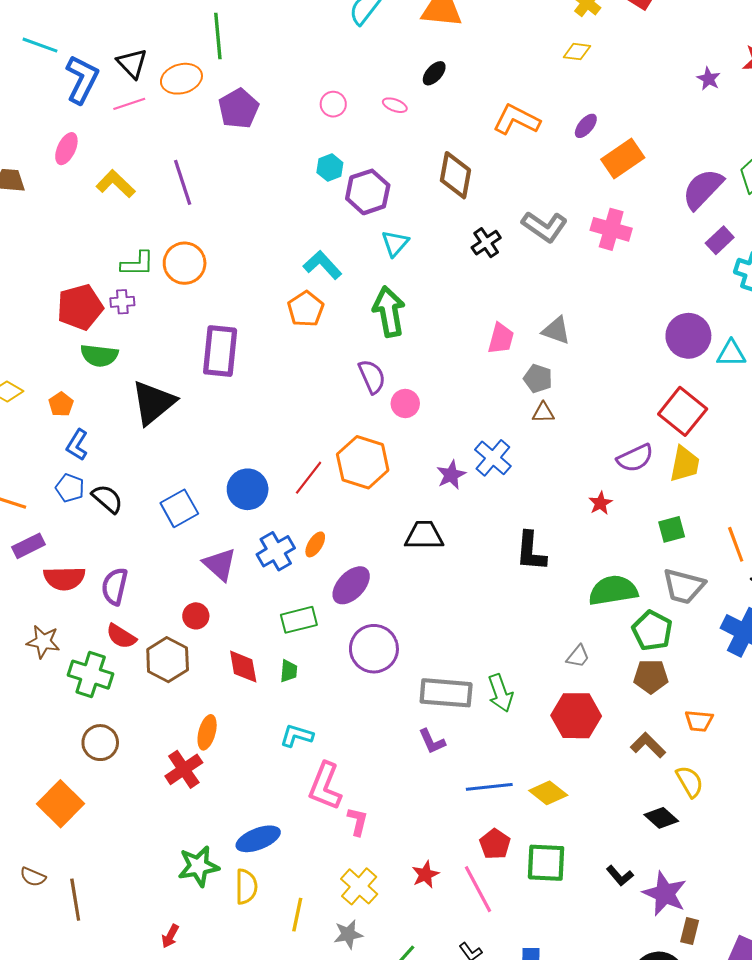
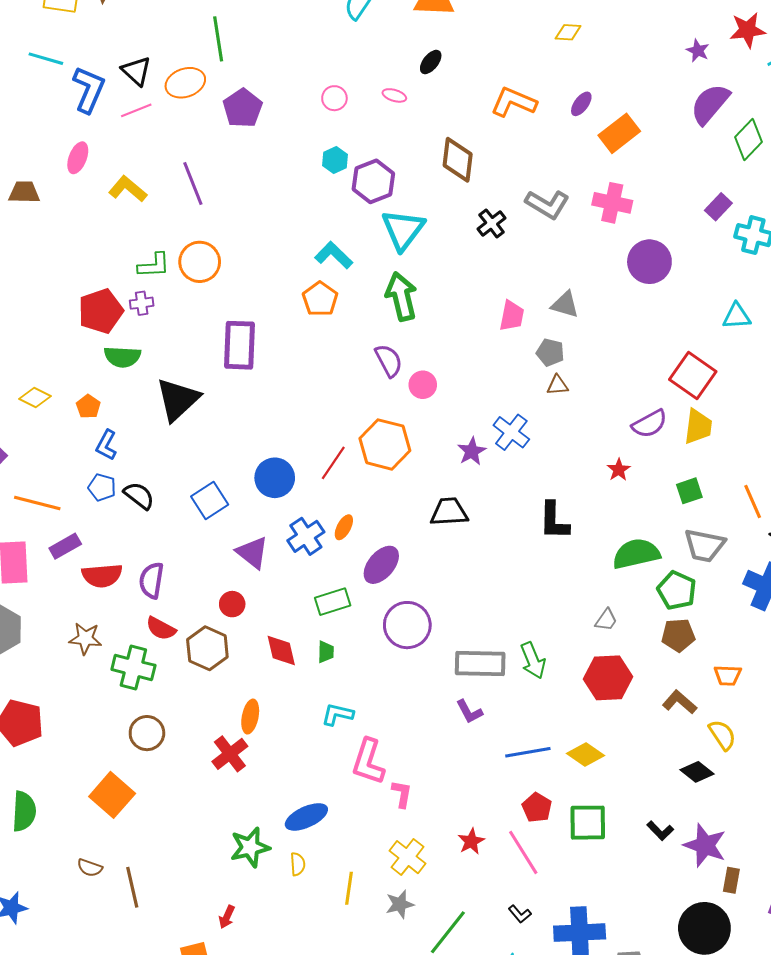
purple semicircle: (703, 189) -> (710, 104), moved
cyan triangle: (395, 243) -> (403, 230), size x1.6
purple circle: (688, 336) -> (649, 262), moved
yellow semicircle: (246, 887) -> (298, 864), size x0.7

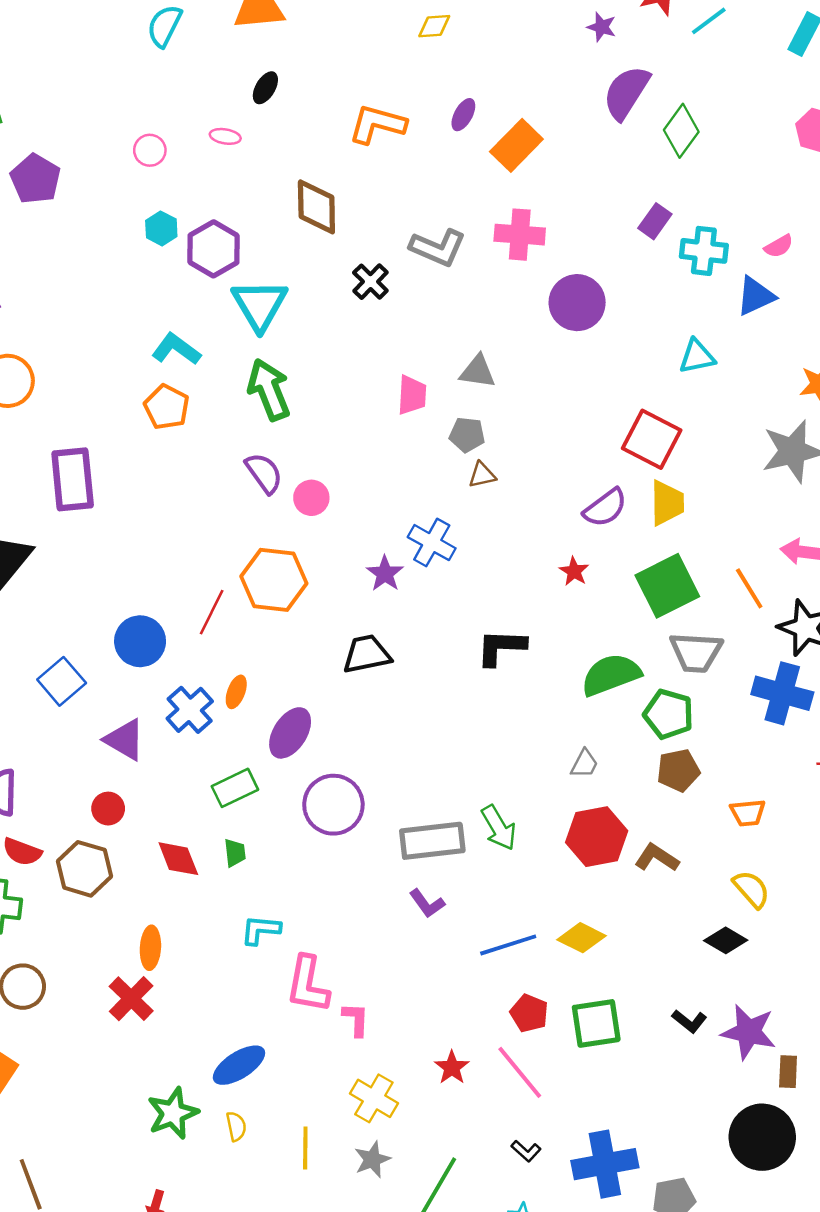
green square: (689, 491) -> (667, 586), size x1.8
black L-shape: (554, 521) -> (501, 647), turned 99
brown L-shape: (680, 702) -> (657, 858), moved

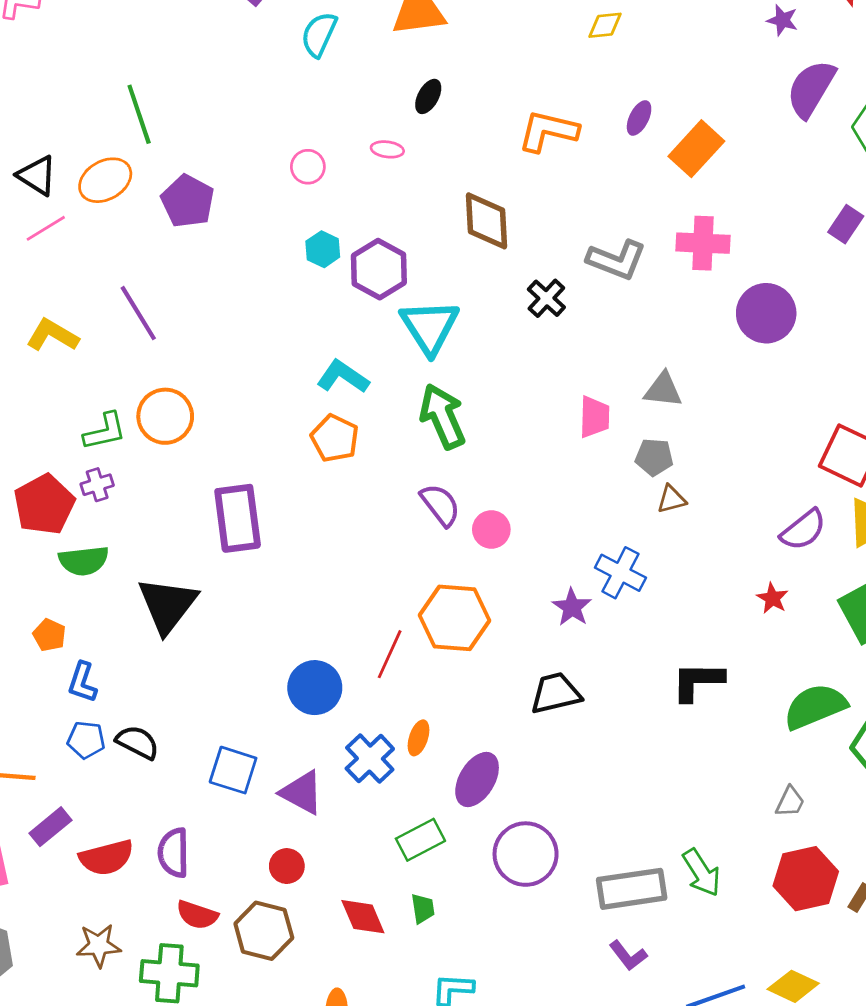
blue square: (62, 681) -> (233, 770), moved, turned -30

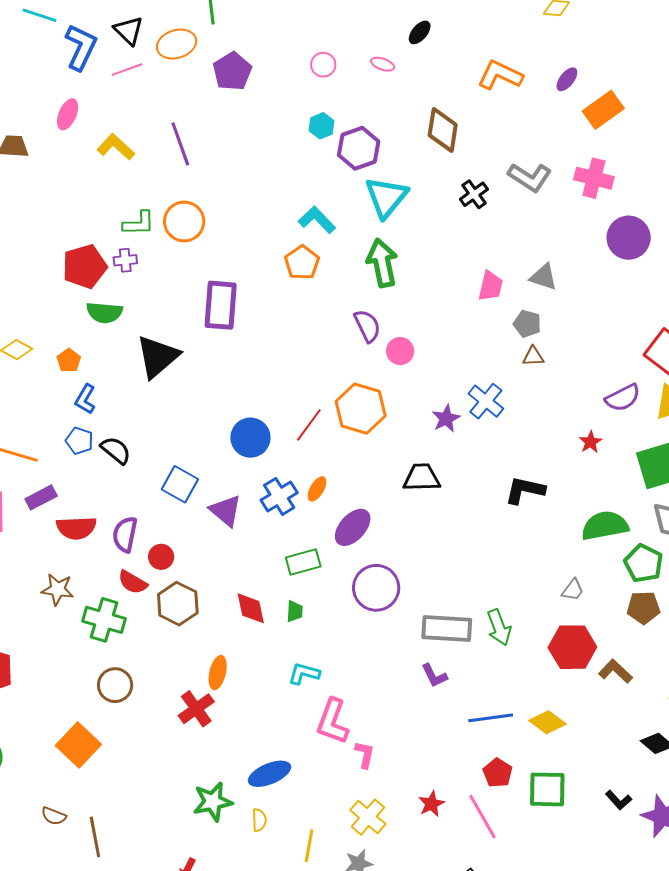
red circle: (287, 866) -> (161, 557), moved

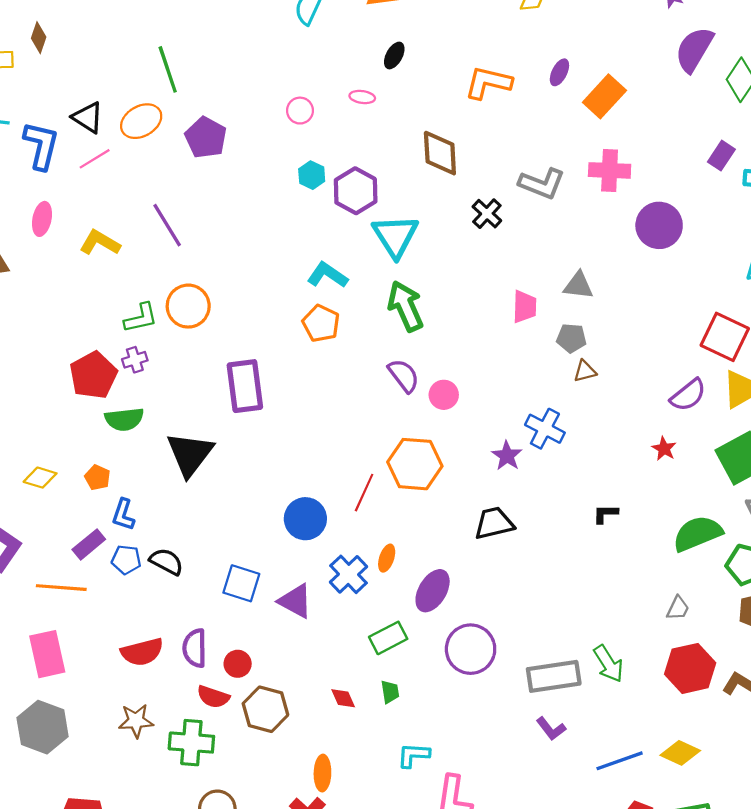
black L-shape: (525, 490) -> (605, 514), size x0.6
purple rectangle: (41, 497) -> (89, 544), moved
red diamond: (251, 608) -> (343, 698), size x0.7

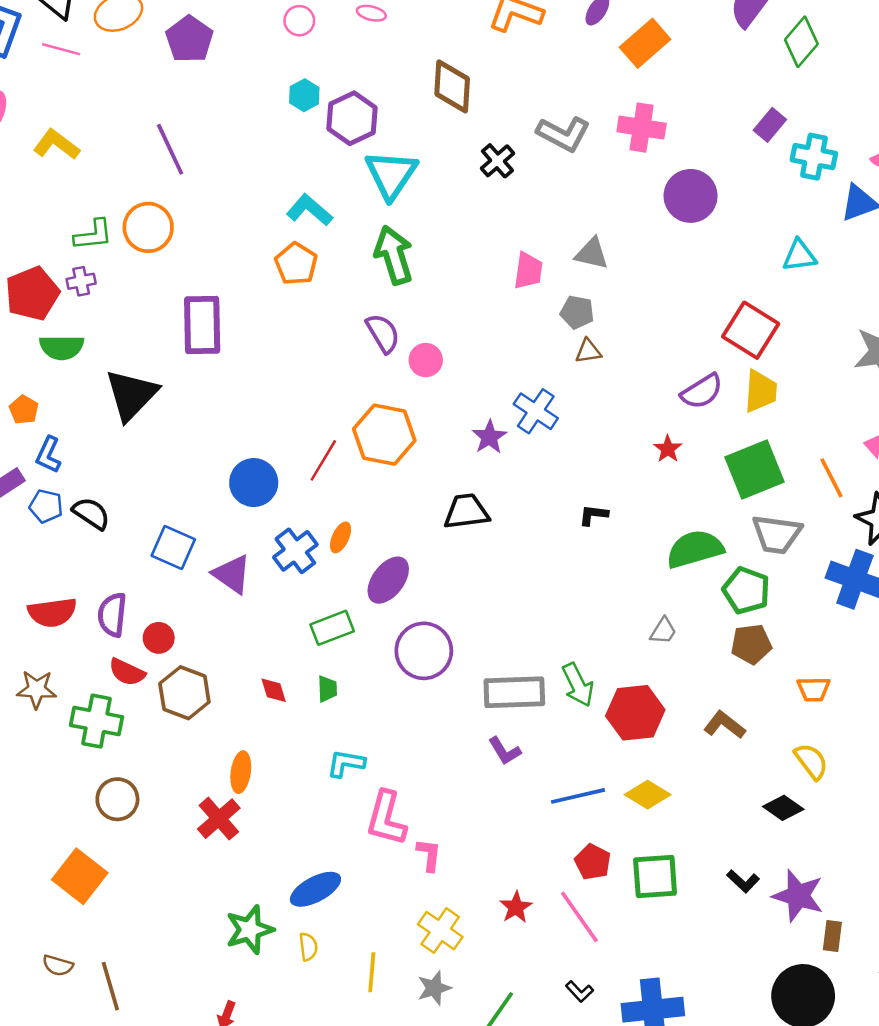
pink line: (95, 159) -> (61, 49), turned 40
purple line: (167, 225) -> (170, 149), moved
red hexagon: (690, 668) -> (635, 713), moved

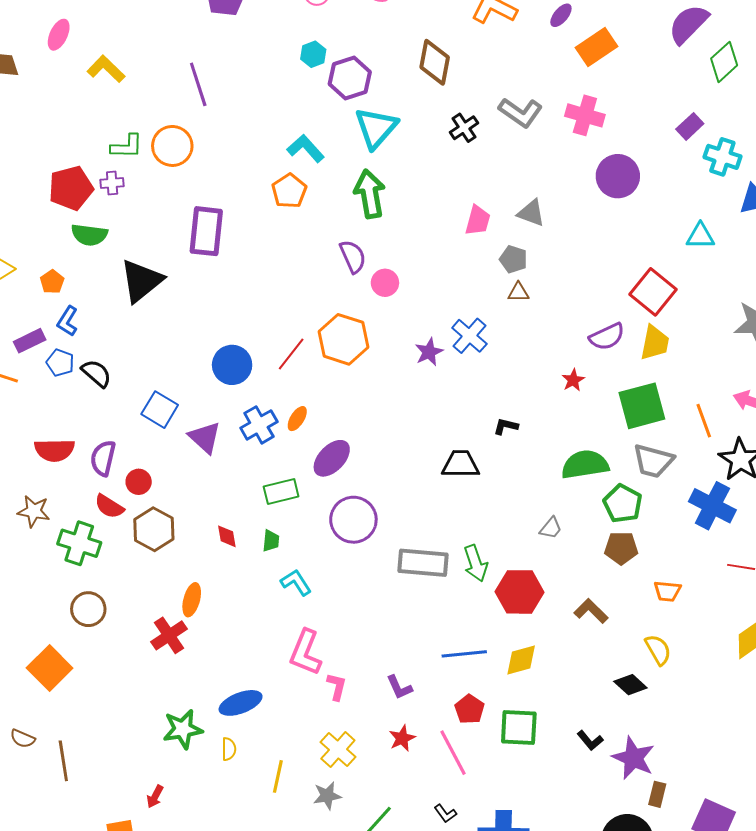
black trapezoid: (466, 511) -> (461, 464), moved
purple L-shape: (505, 751) -> (399, 687), moved
cyan L-shape: (346, 763) -> (296, 582), moved, turned 40
yellow diamond: (648, 795) -> (521, 660), turned -54

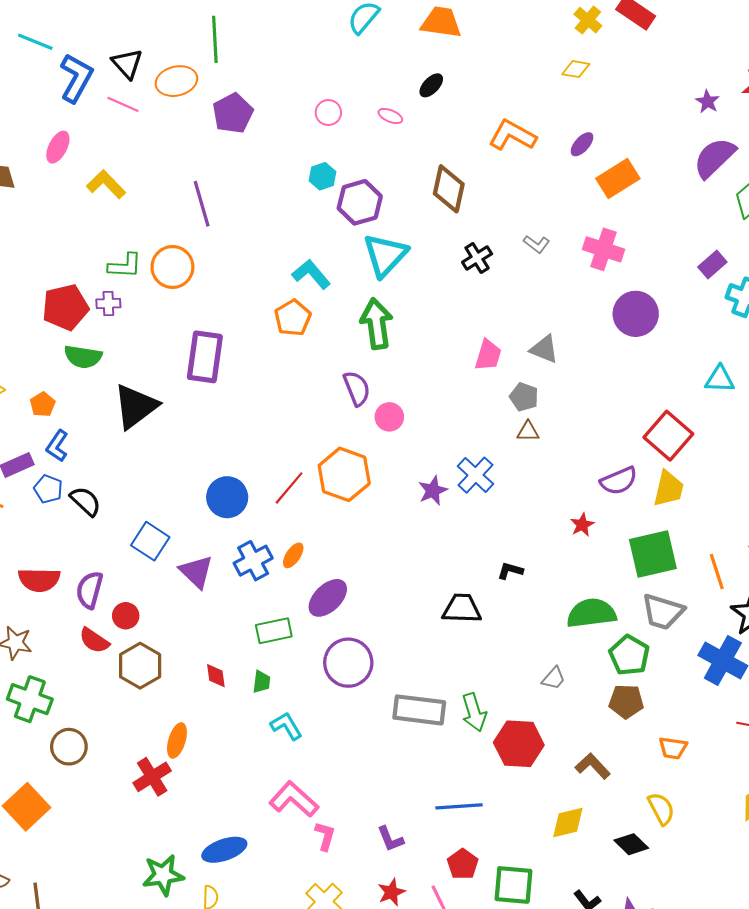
gray L-shape: (521, 112) -> (536, 244), size x0.6
green cross: (79, 543) -> (30, 699), moved
pink L-shape: (306, 652) -> (294, 799), turned 108
yellow diamond: (521, 660) -> (568, 823), moved

